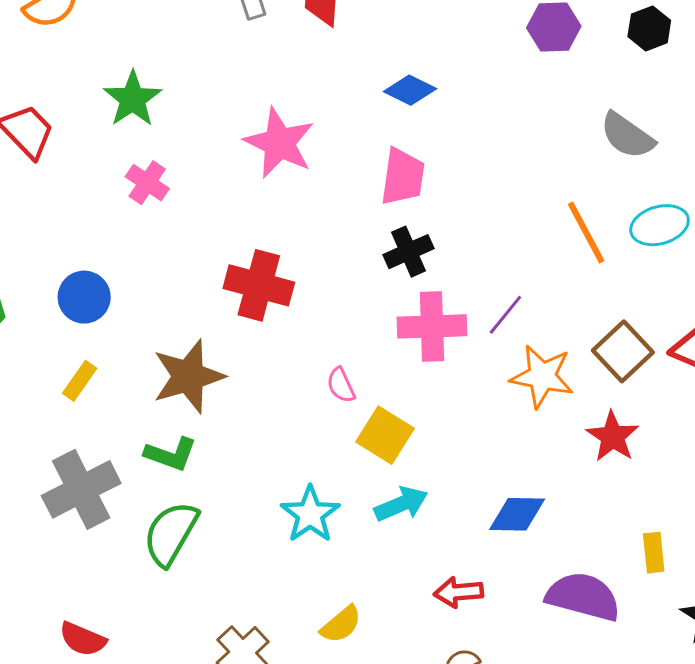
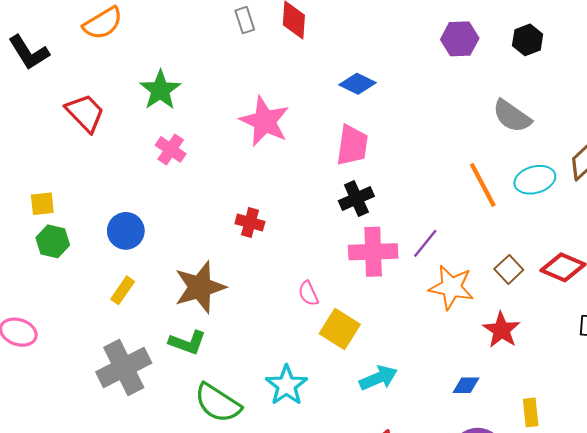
red cross: (259, 285) -> (250, 223), size x0.6
brown square: (623, 351) -> (509, 269), size x0.7
cyan arrow: (401, 504) -> (378, 378), moved
blue diamond: (517, 514) -> (466, 385), moved, size x0.7
green semicircle: (171, 533) -> (218, 403), moved, turned -87

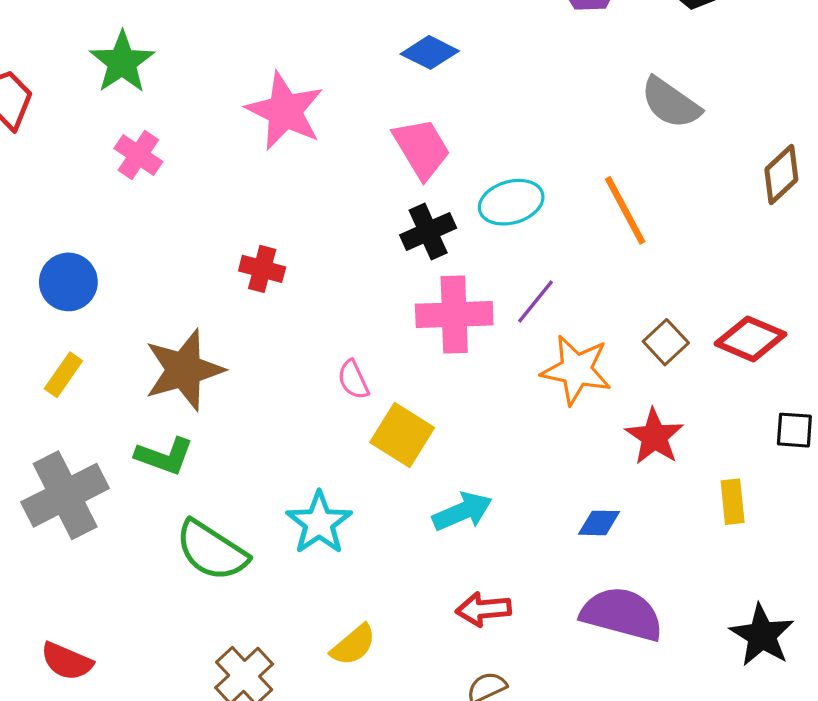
pink trapezoid: (352, 145) -> (422, 148), turned -39
cyan ellipse: (535, 180) -> (511, 202), moved
yellow rectangle: (531, 412) -> (733, 502), moved

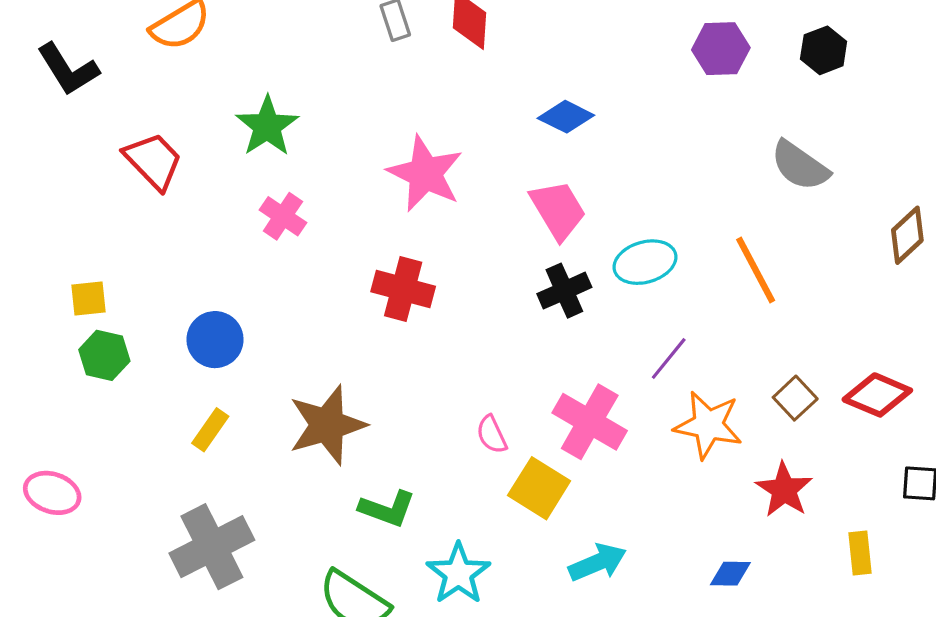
red cross: (262, 269) -> (403, 289), moved, size x1.4
pink cross: (454, 315) -> (590, 422), moved, turned 32
green L-shape: (164, 456) -> (387, 509), moved

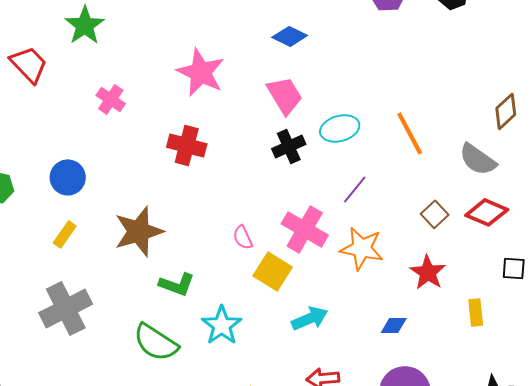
green star: (267, 126) -> (85, 25), moved
gray semicircle: (800, 166) -> (478, 159), moved
orange star: (708, 425) -> (362, 248), moved

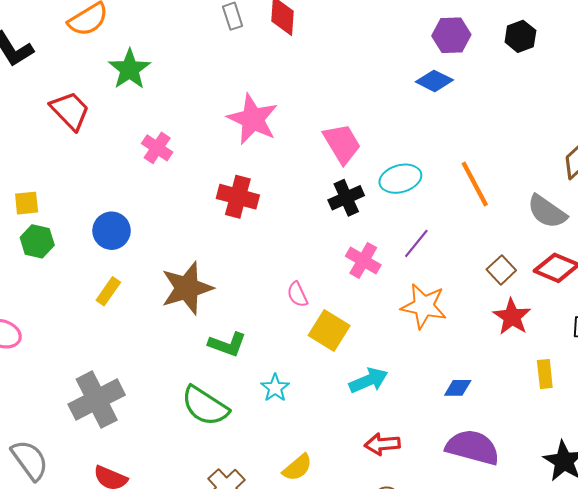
blue diamond: (290, 36) -> (434, 81), moved
pink cross: (305, 229) -> (363, 260), moved, size x0.7
red star: (428, 272) -> (512, 317), moved
gray cross: (66, 308) -> (97, 400), moved
cyan star: (222, 325) -> (275, 388), size x0.7

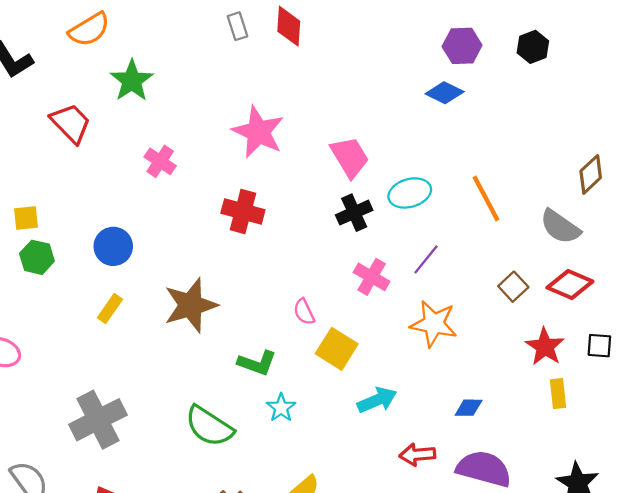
red star: (512, 317) -> (545, 347), moved
green L-shape: (227, 344) -> (257, 363), moved
red arrow: (382, 444) -> (417, 455), moved

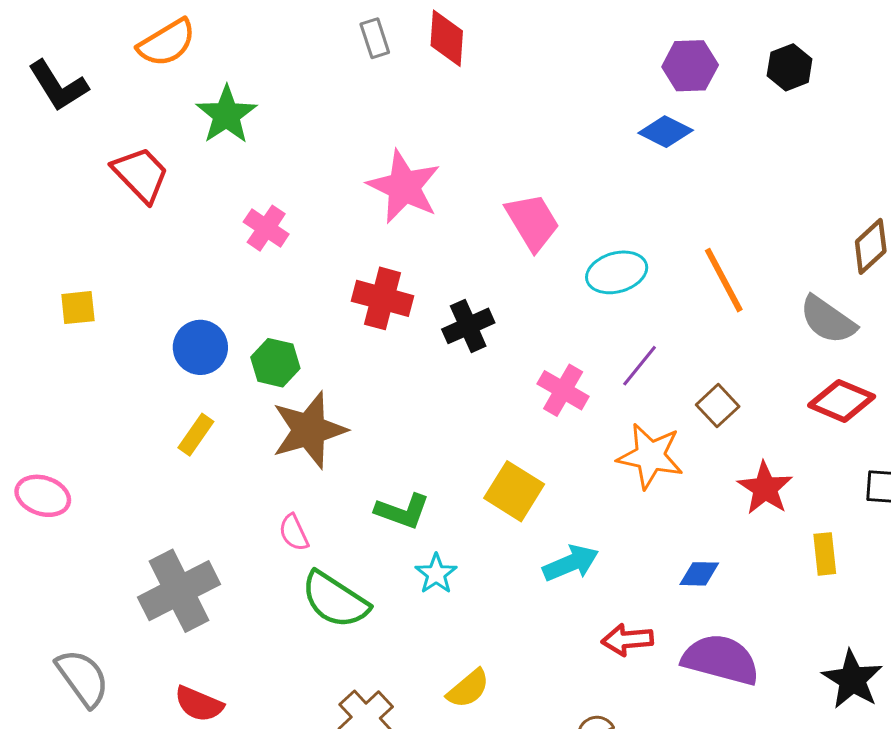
black cross: (354, 213) -> (468, 326), moved
green hexagon: (37, 257) -> (275, 363), moved
brown square: (513, 287) -> (718, 406), moved
pink semicircle: (304, 312) -> (294, 533), moved
red star: (545, 347) -> (765, 488), moved

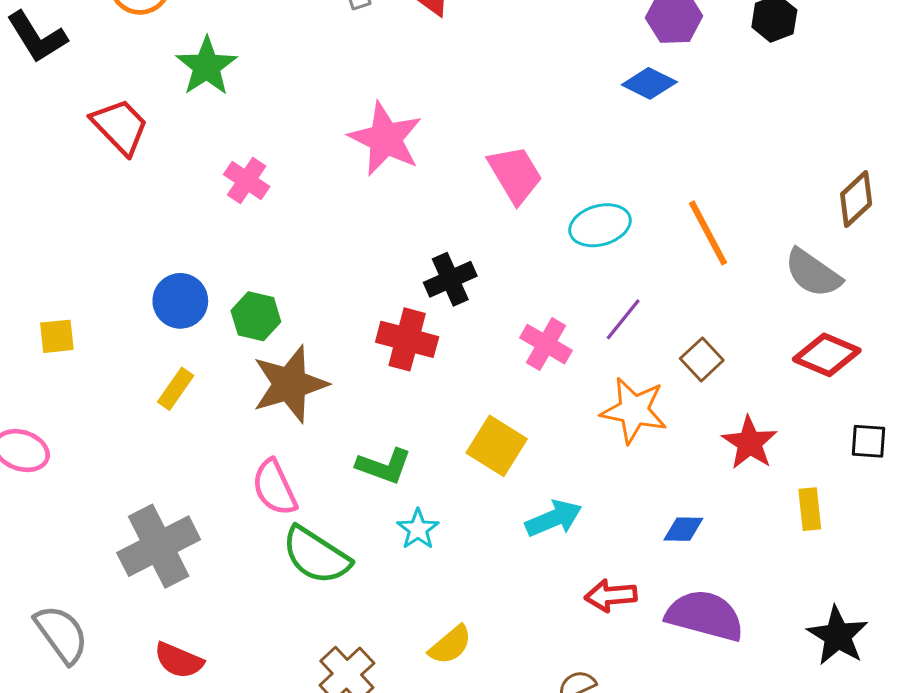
red cross: (382, 298) -> (407, 339), moved
yellow square: (78, 308) -> (57, 336), moved
pink semicircle: (294, 533) -> (274, 488), size x1.5

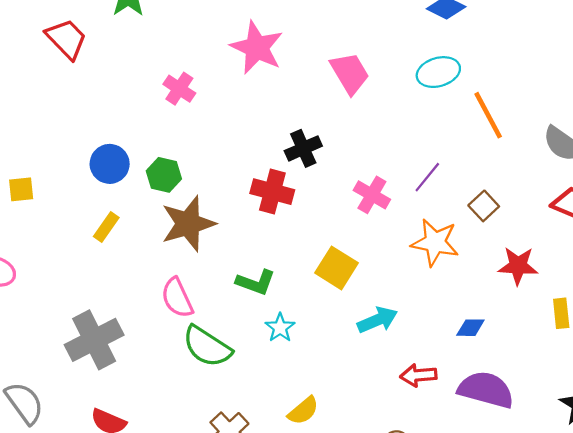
pink cross: (247, 180) -> (179, 89), moved
cyan ellipse: (600, 225) -> (438, 72), moved
red star: (750, 443) -> (518, 266), turned -30

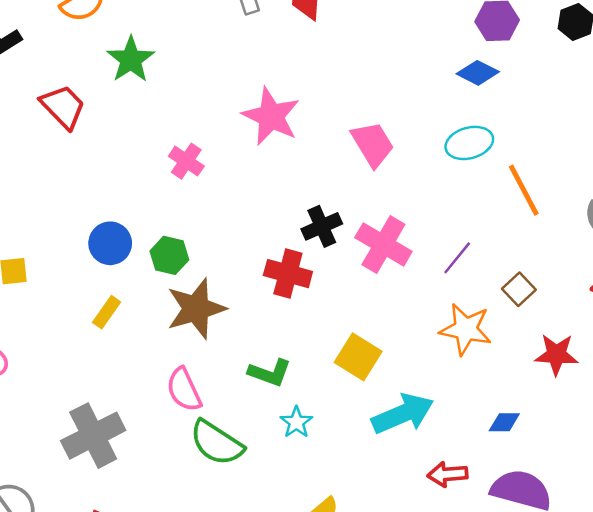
pink cross: (372, 195) -> (383, 245), moved, size x1.4
cyan arrow: (377, 320) -> (403, 414), size x1.4

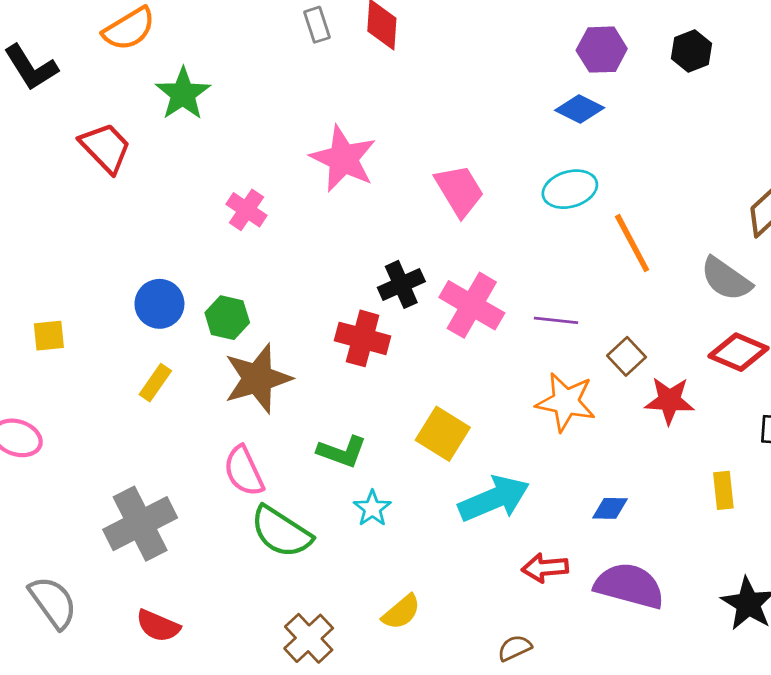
purple line: (457, 258) -> (556, 320), turned 57
red star: (556, 355) -> (669, 401), moved

